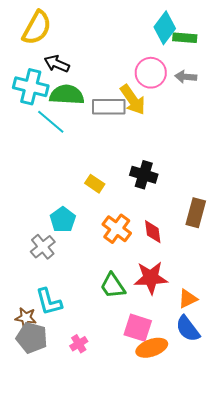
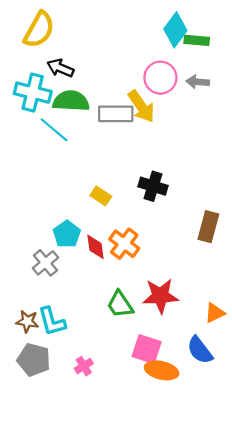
red diamond: (153, 232) -> (96, 247), moved
orange triangle: (188, 299) -> (215, 313), moved
brown star: (26, 318) -> (27, 321), moved
orange ellipse: (152, 348) -> (162, 370), turned 32

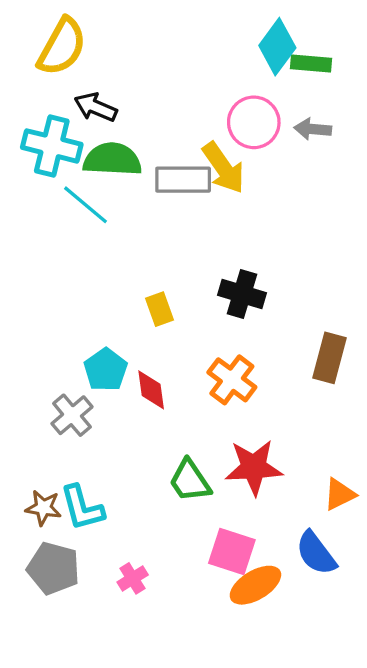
yellow rectangle: (101, 196) -> (160, 309), turned 36
orange cross: (124, 244) -> (232, 380), moved
orange ellipse: (162, 370) -> (255, 585), turned -44

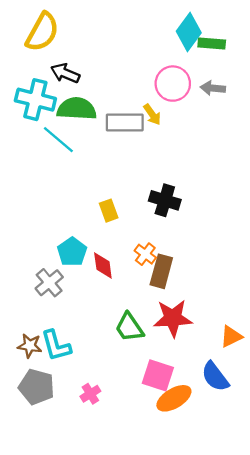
yellow arrow: (223, 168) -> (152, 114), size x0.6
brown rectangle: (329, 358) -> (161, 271), moved
orange cross: (232, 380) -> (145, 254), moved, size x0.7

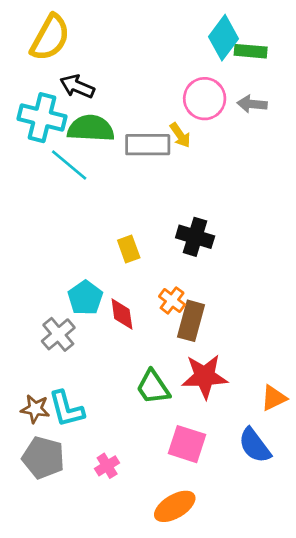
orange ellipse: (174, 398) -> (175, 506), moved

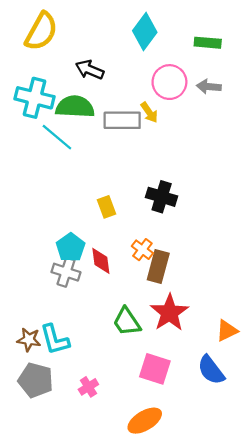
cyan diamond: (224, 38) -> (145, 31), moved
black arrow: (77, 86) -> (90, 70), moved
gray cross: (58, 334) -> (66, 272), moved, turned -32
red star: (205, 376) -> (169, 313), turned -30

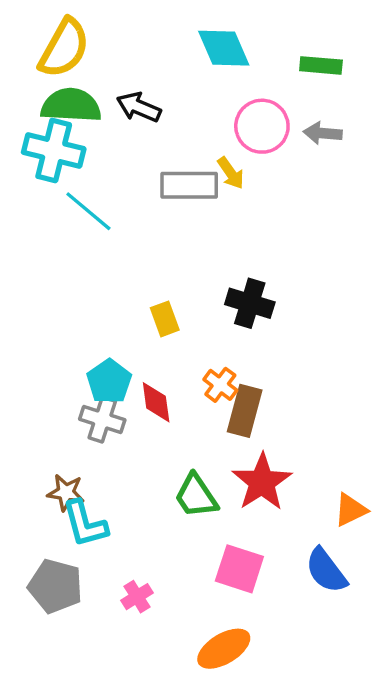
cyan diamond: (145, 31) -> (224, 48), turned -60
green semicircle: (75, 107) -> (71, 105), moved
brown star: (29, 340) -> (66, 492), moved

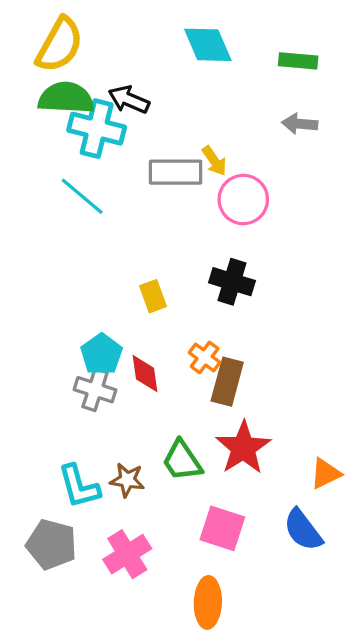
pink circle: (262, 126) -> (243, 200), moved
cyan cross: (54, 151) -> (97, 129), moved
brown star: (66, 492) -> (127, 480), moved
pink cross: (137, 597) -> (127, 554), size x1.6
orange ellipse: (224, 649) -> (208, 602), turned -57

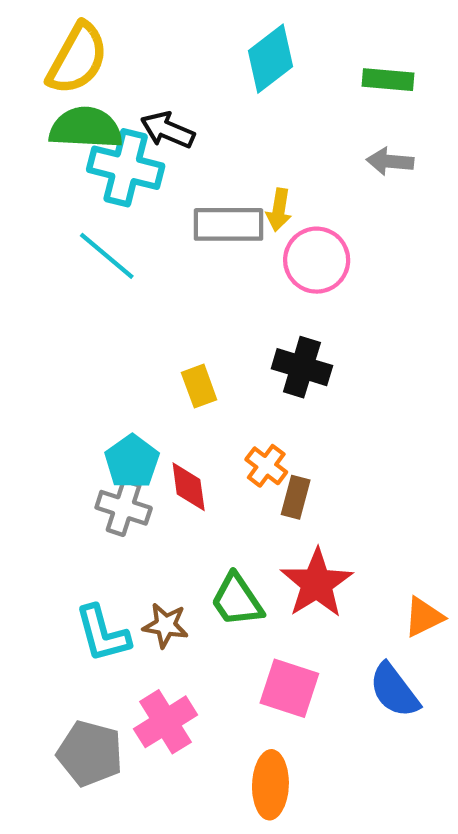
cyan diamond: (208, 45) -> (270, 59), turned 76
yellow arrow: (214, 161) -> (279, 210), turned 44
brown rectangle: (227, 382) -> (296, 497), size x0.7
gray pentagon: (51, 544) -> (90, 753), moved

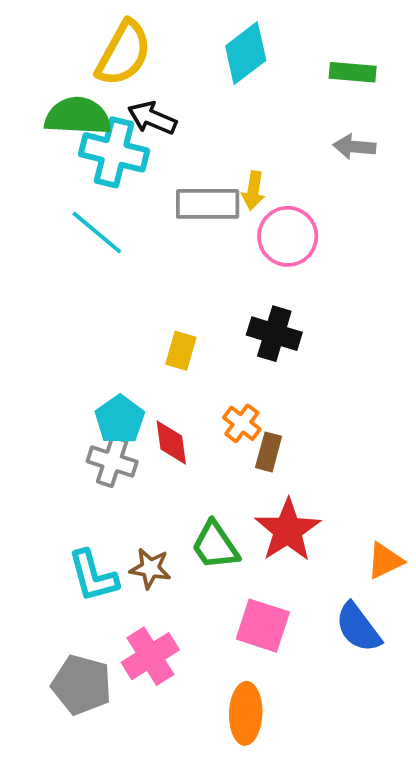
yellow semicircle: (77, 59) -> (124, 53), moved
yellow rectangle: (199, 386) -> (181, 351), turned 36

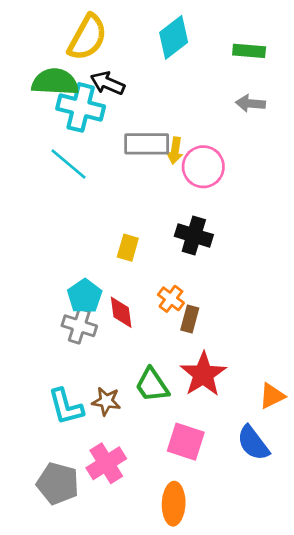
yellow arrow: (253, 191) -> (175, 151), moved

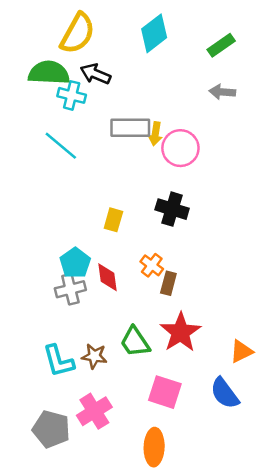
green rectangle: (249, 51) -> (221, 45), turned -40
cyan cross: (81, 107) -> (72, 95), size x0.7
gray cross: (79, 326) -> (70, 289), turned -32

